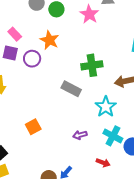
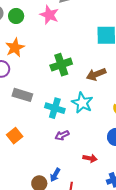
orange star: (50, 40) -> (15, 48), turned 30
gray rectangle: (71, 89) -> (22, 95), moved
cyan cross: (113, 136) -> (55, 108), moved

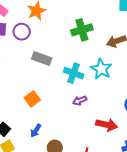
red arrow: (90, 158) -> (107, 125), size x1.5
blue arrow: (55, 175) -> (36, 131), moved

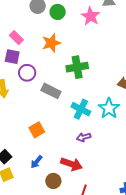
green cross: (82, 30) -> (77, 67), moved
purple circle: (22, 32) -> (27, 73), moved
red arrow: (107, 125) -> (71, 164), moved

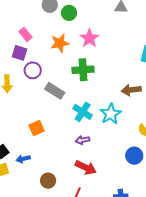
pink star: (91, 16) -> (89, 38), moved
blue arrow: (37, 162) -> (23, 159), moved, turned 32
red arrow: (71, 164) -> (86, 168), moved

